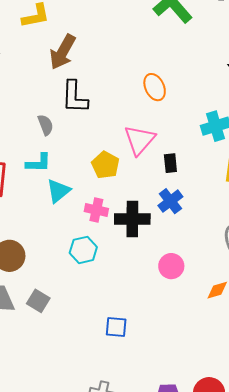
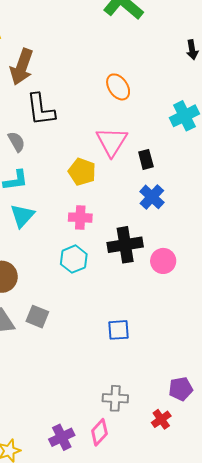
cyan triangle: (58, 191) -> (22, 216), moved
black cross: (132, 219) -> (125, 245), moved

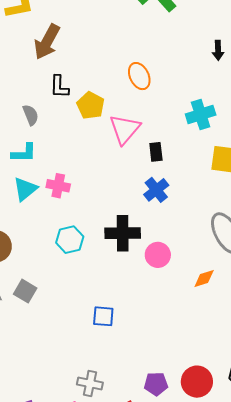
black L-shape: (41, 109) -> (59, 87), size x0.7
yellow pentagon: (82, 172) -> (91, 105), moved
pink cross: (80, 218) -> (58, 186), moved

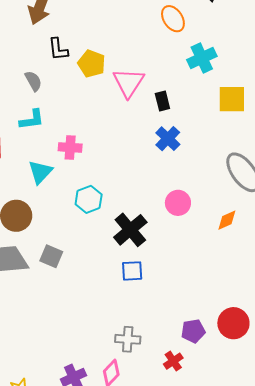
orange ellipse: (139, 76) -> (173, 19), moved
cyan triangle: (25, 189) -> (40, 172), moved
black cross: (123, 233) -> (130, 230), moved, turned -32

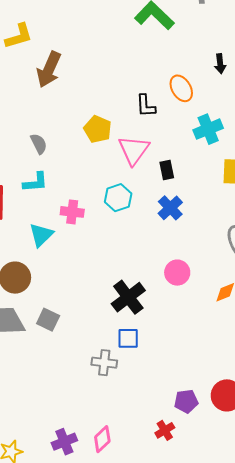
black L-shape: (58, 49) -> (146, 106), moved
cyan hexagon: (89, 199) -> (118, 198), moved
gray cross: (128, 339) -> (104, 363), moved

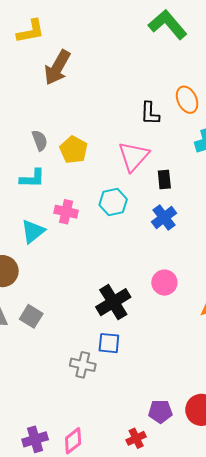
yellow pentagon: (98, 129) -> (74, 150), moved

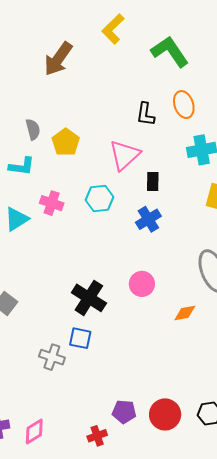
green L-shape: (168, 25) -> (170, 52), moved
yellow L-shape: (31, 31) -> (113, 29), moved, turned 140
black cross: (113, 302) -> (89, 298), turned -32

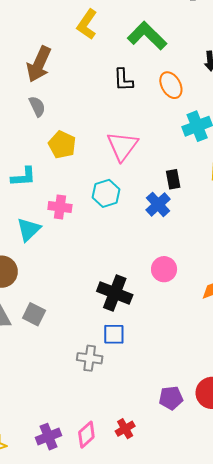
black L-shape: (145, 114) -> (123, 80), moved
gray semicircle: (33, 129) -> (37, 106), moved
black rectangle: (153, 181) -> (173, 179), moved
red cross: (97, 436) -> (125, 429), moved

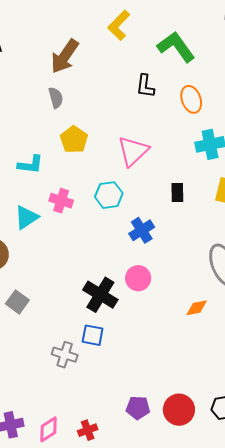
blue cross: (158, 204) -> (142, 230), moved
pink circle: (164, 269) -> (138, 278), moved

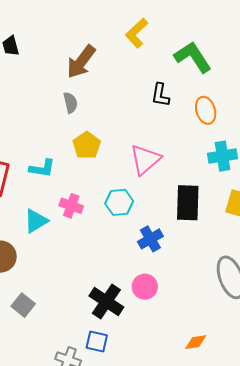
black rectangle: (177, 193) -> (188, 203), size x1.8
orange diamond: (197, 308) -> (196, 342), moved

